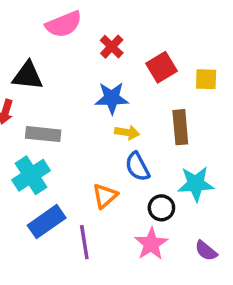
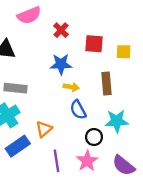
red square: (161, 67) -> (94, 44), turned 36
orange triangle: (105, 196) -> (44, 129), moved
purple line: (84, 242) -> (56, 161), moved
purple semicircle: (206, 251) -> (124, 165), size x1.5

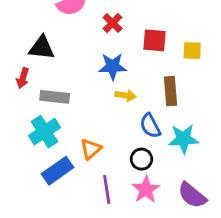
blue semicircle: (78, 110) -> (150, 126), moved
black circle: (94, 137) -> (141, 159), moved

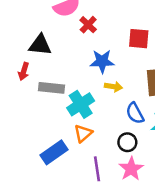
red cross: (113, 23) -> (88, 25), moved
cyan cross: (44, 132) -> (81, 104), moved

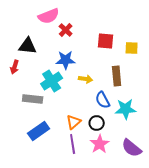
blue star: (102, 61) -> (66, 60), moved
gray rectangle: (52, 88) -> (33, 99), moved
cyan cross: (81, 104) -> (52, 81), moved
orange triangle: (83, 133) -> (74, 122), moved

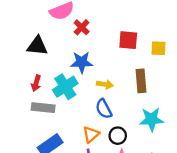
red arrow: (15, 67) -> (36, 83), moved
blue semicircle: (103, 100) -> (104, 109), moved

